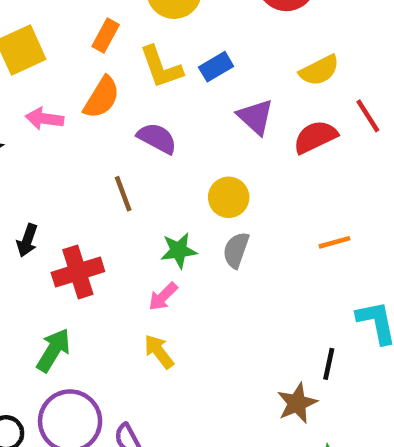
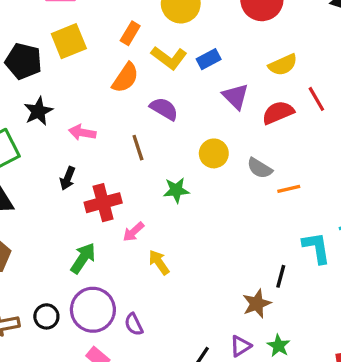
yellow L-shape: (161, 67) -> (169, 58), turned -36
pink arrow: (44, 119) -> (82, 133), moved
gray semicircle: (236, 250) -> (260, 168), moved, turned -80
pink arrow: (163, 297) -> (134, 232), moved

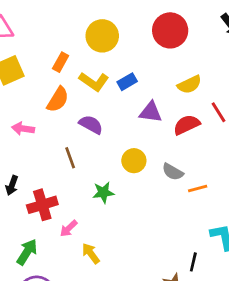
purple triangle: (236, 96) -> (151, 112), turned -35
pink arrow: (82, 133) -> (23, 129), moved

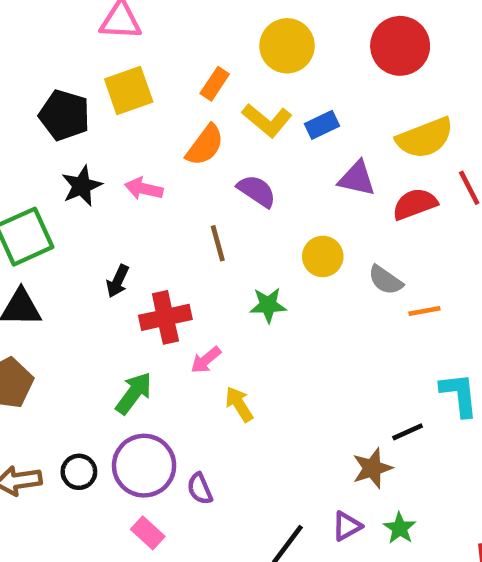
yellow semicircle: (189, 85) -> (425, 138), size x1.4
black line: (193, 262) -> (408, 432), turned 48

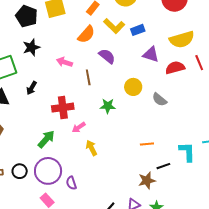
pink arrow: (144, 189) -> (64, 62), moved
black arrow: (118, 281) -> (32, 88), moved
orange line: (424, 311) -> (147, 144), moved

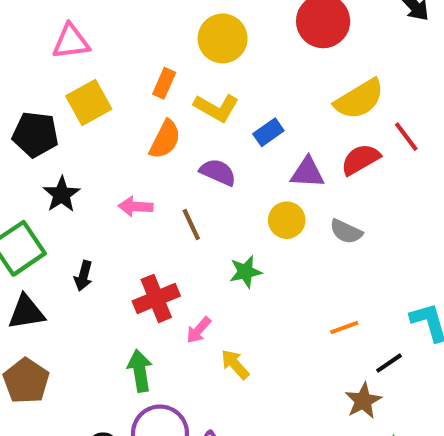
blue rectangle: (138, 30) -> (268, 132), moved
purple triangle: (151, 54) -> (307, 173), moved
green arrow: (46, 139) -> (140, 371), turned -36

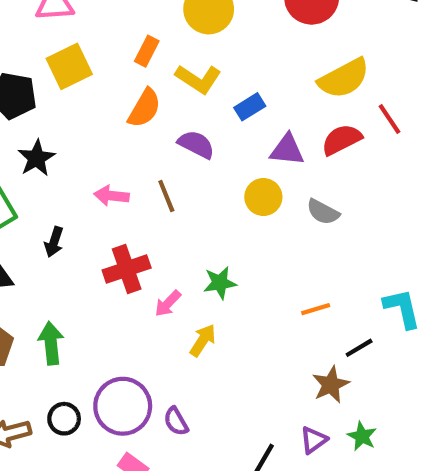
pink arrow: (136, 207) -> (111, 196), moved
green star: (246, 272) -> (220, 283), moved
yellow arrow: (235, 364) -> (203, 340), turned 72
green arrow: (140, 371) -> (51, 343), moved

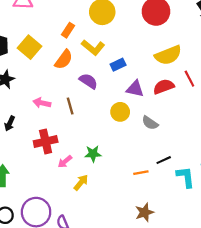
yellow square: (69, 66) -> (29, 47), moved, turned -30
black line: (359, 348) -> (164, 160), moved

